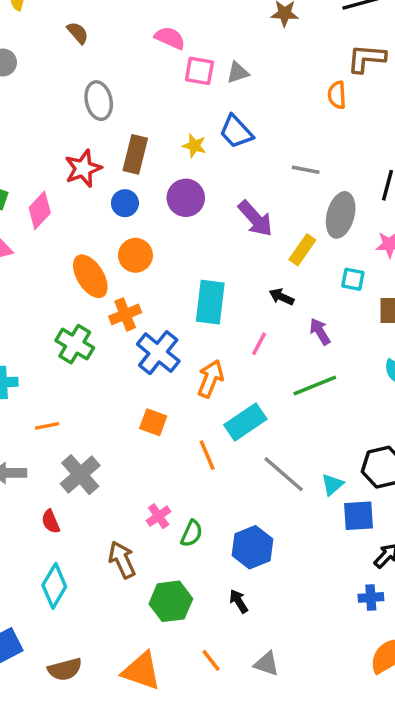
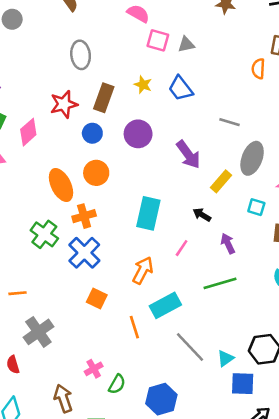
yellow star: (194, 146) -> (143, 85), moved
blue cross: (158, 353) -> (84, 253), moved

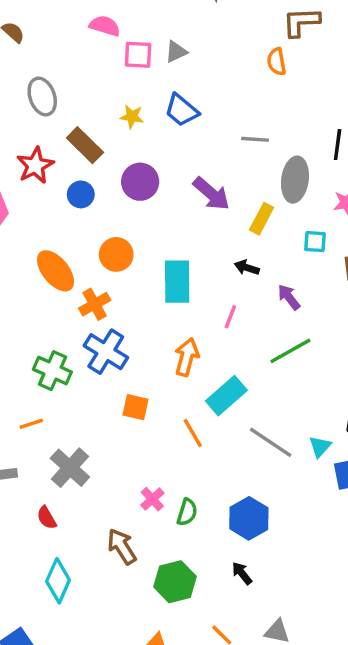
brown rectangle: (104, 98) -> (85, 145), turned -52
orange circle: (96, 173) -> (116, 254), moved
green cross: (44, 234) -> (52, 371), moved

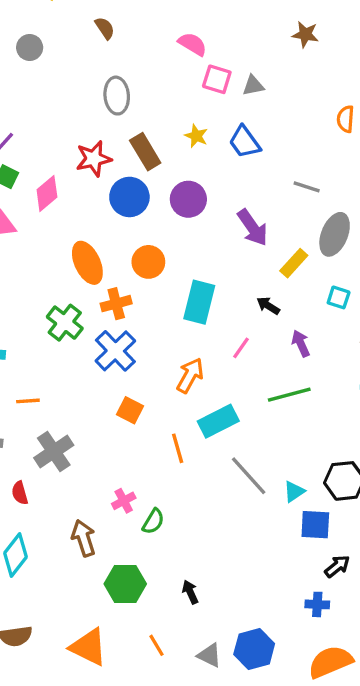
blue circle: (81, 194) -> (129, 197), size x1.5
green cross: (52, 371) -> (65, 323), moved
blue hexagon: (249, 518) -> (254, 649), moved

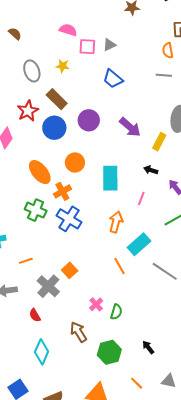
yellow star: (196, 136) -> (63, 66), moved
gray line: (307, 187) -> (164, 75), moved
orange square: (130, 410) -> (70, 270), moved, turned 35

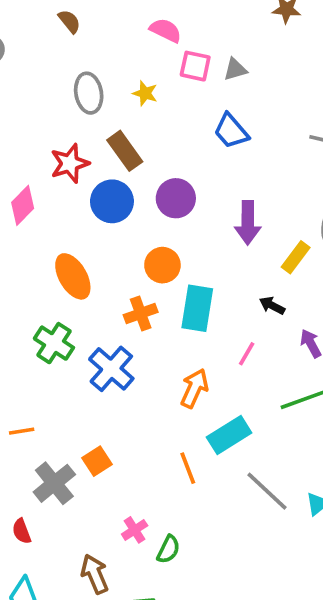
purple arrow: (130, 127) -> (248, 223), turned 40
orange circle: (75, 163) -> (162, 265), moved
orange cross: (62, 191) -> (141, 313), moved

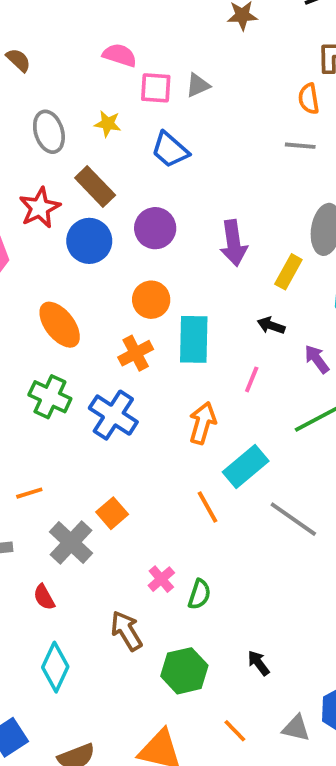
blue trapezoid: (231, 131) -> (170, 150), moved

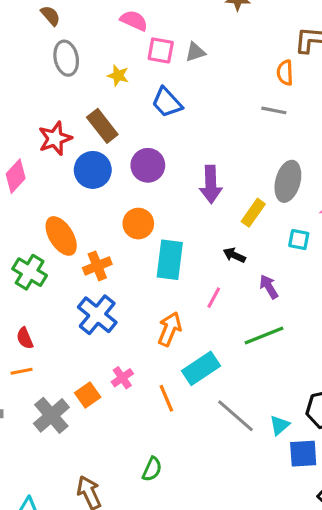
gray ellipse: (49, 132) -> (66, 58), moved
orange cross: (136, 353) -> (97, 266), moved
green cross: (50, 397) -> (30, 272), moved
pink cross: (161, 579) -> (122, 378), moved
red semicircle: (44, 597) -> (25, 338), moved

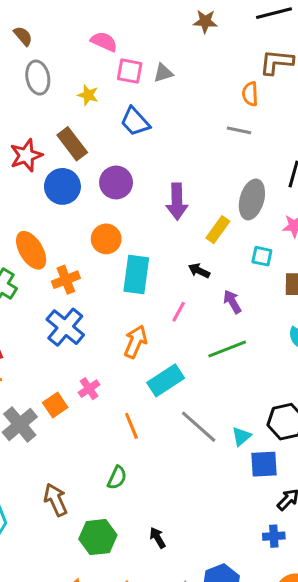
orange line: (166, 398) -> (131, 426), moved

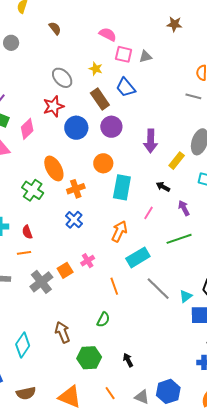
gray ellipse: (38, 78) -> (62, 78), moved, turned -35
brown rectangle: (72, 144) -> (100, 99), moved
blue cross: (65, 327) -> (74, 220), size x0.7

